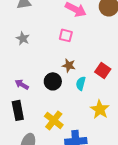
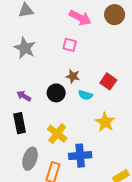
gray star: (23, 38) -> (25, 48), size x1.5
cyan semicircle: (81, 83) -> (85, 95), turned -88

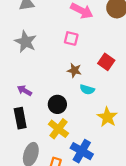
red square: (108, 81) -> (106, 62), moved
black circle: (56, 93) -> (57, 104), moved
blue cross: (80, 156) -> (82, 151), turned 35

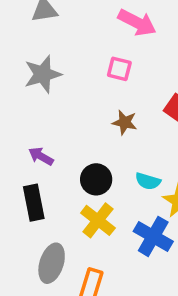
gray star: (26, 42) -> (43, 74), turned 30
cyan semicircle: (87, 89) -> (148, 181), moved
blue cross: (82, 151) -> (153, 236), moved

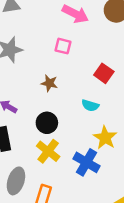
brown star: (125, 122) -> (49, 83), moved
cyan semicircle: (148, 181) -> (90, 105), moved

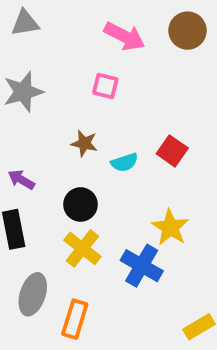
red square: (104, 73) -> (172, 151), moved
cyan semicircle: (90, 105) -> (124, 162), moved, turned -35

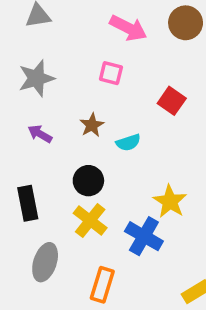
brown star: (84, 143) -> (92, 125), turned 30
red square: (172, 151) -> (172, 101), moved
purple arrow: (21, 180) -> (40, 134), moved
orange rectangle: (75, 319) -> (102, 285), moved

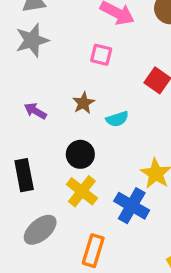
gray star: (36, 78) -> (32, 40), moved
gray ellipse: (45, 262) -> (40, 230), turned 32

